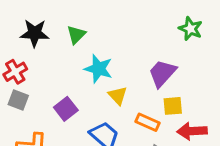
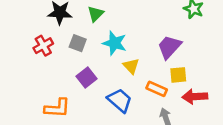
gray square: (18, 100) -> (78, 43), moved

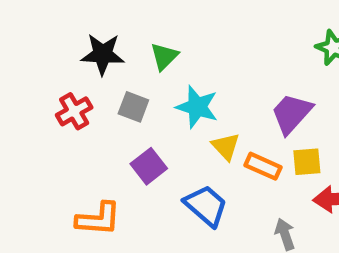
orange rectangle: (157, 89) -> (263, 166), moved

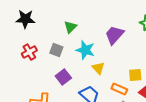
black star: (103, 54) -> (25, 19), moved
purple trapezoid: (292, 113) -> (114, 35), moved
orange rectangle: (263, 166) -> (119, 89), moved

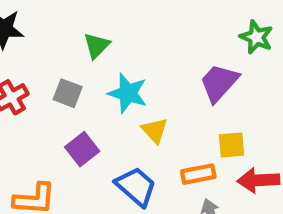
purple trapezoid: (114, 35) -> (219, 83), moved
orange rectangle: (119, 89) -> (198, 174), turned -35

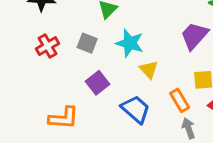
orange rectangle: (198, 174) -> (180, 100), turned 70

